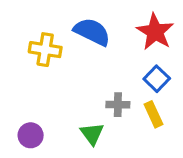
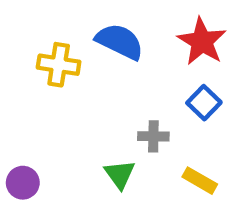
yellow rectangle: (153, 114) -> (200, 181), moved, turned -35
purple circle: (31, 135) -> (23, 183), moved

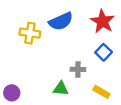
blue semicircle: (120, 42) -> (61, 21), turned 130
green triangle: (120, 174) -> (61, 89), turned -49

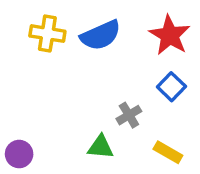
yellow cross: (30, 33) -> (47, 34), moved
gray cross: (78, 69) -> (129, 115), turned -32

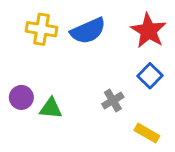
green triangle: (101, 147) -> (51, 108), moved
purple circle: (19, 154) -> (21, 97), moved

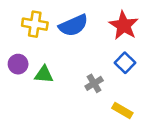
purple circle: (21, 97) -> (18, 64), moved
green triangle: (51, 108) -> (44, 74), moved

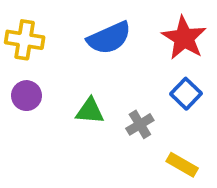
yellow cross: (35, 24) -> (25, 40), moved
green triangle: (44, 74) -> (90, 111), moved

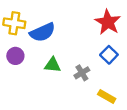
blue semicircle: (109, 38) -> (42, 32), moved

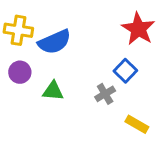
blue square: (109, 55) -> (125, 71), moved
green triangle: (53, 65) -> (53, 91), moved

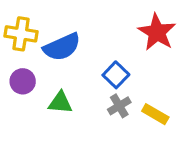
blue square: (125, 71) -> (116, 75), moved
yellow rectangle: (137, 124) -> (155, 114), moved

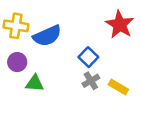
green triangle: (60, 103) -> (35, 83), moved

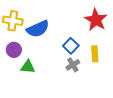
yellow rectangle: (118, 87) -> (95, 54), moved, turned 56

